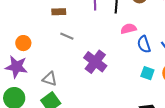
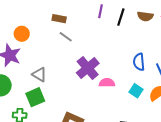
brown rectangle: (59, 12) -> (59, 19), moved
pink semicircle: (128, 29) -> (107, 83), moved

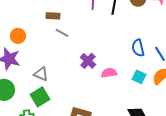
purple cross: (88, 68) -> (88, 61), size x0.7

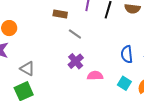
brown rectangle: (53, 16) -> (60, 14), moved
gray line: (62, 33) -> (75, 34), moved

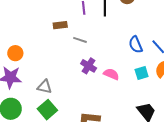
pink semicircle: (95, 76) -> (111, 74), turned 42
cyan square: (124, 83) -> (142, 73), turned -32

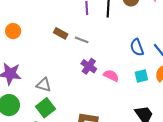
brown rectangle: (60, 25) -> (61, 33), moved, turned 32
orange circle: (15, 53) -> (13, 31), moved

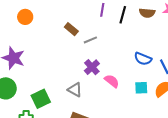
gray line: (82, 40) -> (90, 40), turned -56
blue semicircle: (137, 47) -> (143, 59), turned -60
gray triangle: (44, 85) -> (75, 90), moved

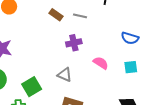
gray line: (90, 40) -> (80, 16), moved, turned 40
purple cross: (92, 67) -> (74, 43), moved, turned 35

